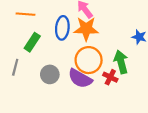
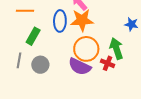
gray circle: (50, 74) -> (40, 65), moved

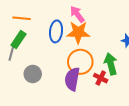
green rectangle: (33, 36) -> (19, 40), moved
gray line: (19, 60) -> (11, 53), moved
purple semicircle: (80, 67) -> (72, 79), turned 70

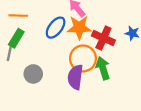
blue ellipse: (56, 31) -> (56, 28), turned 35
green arrow: (111, 64) -> (103, 68), moved
red cross: (101, 78) -> (103, 38), moved, size x1.5

